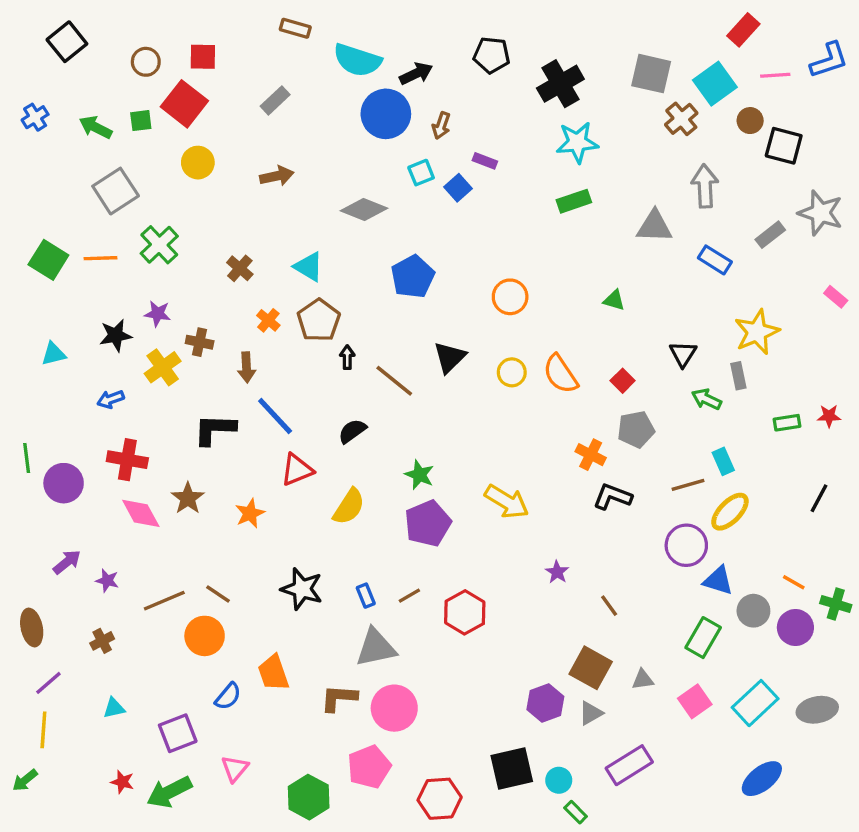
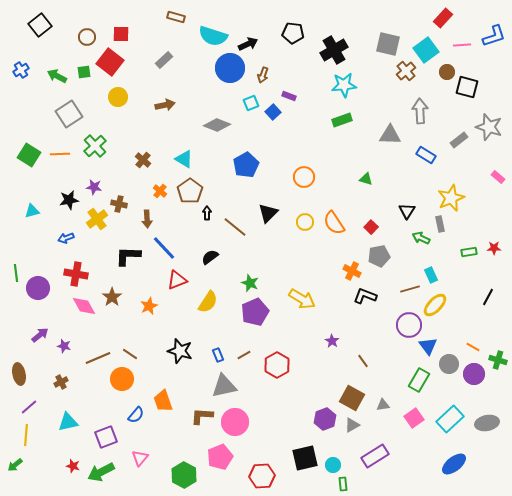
blue triangle: (718, 581) -> (428, 346), turned 36
cyan triangle: (114, 708) -> (68, 422), size x1.5
green rectangle: (576, 812) -> (343, 484), turned 40

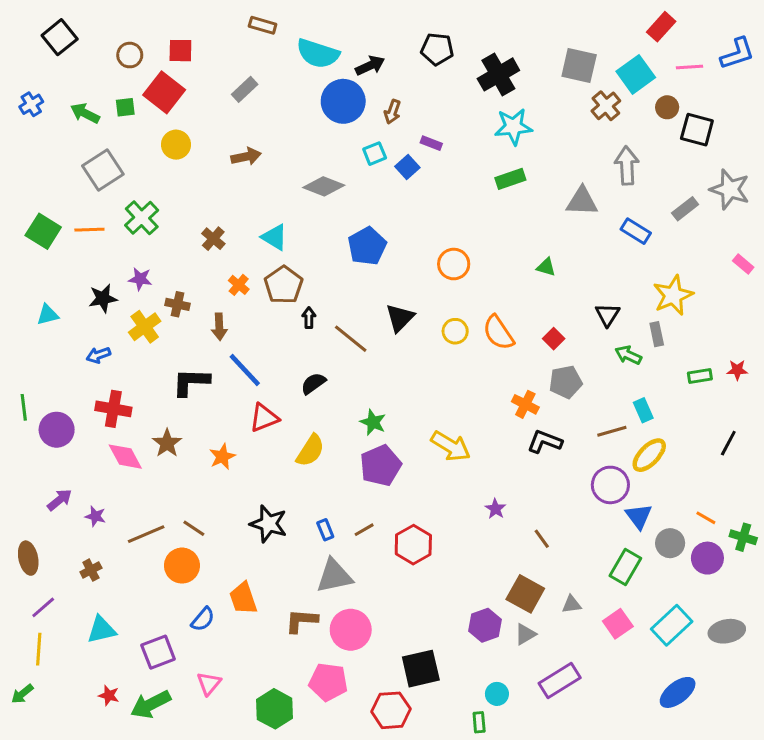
pink pentagon: (220, 457) -> (328, 682), turned 30
black square: (305, 458) -> (421, 669), moved
green rectangle: (343, 484) -> (479, 722), moved

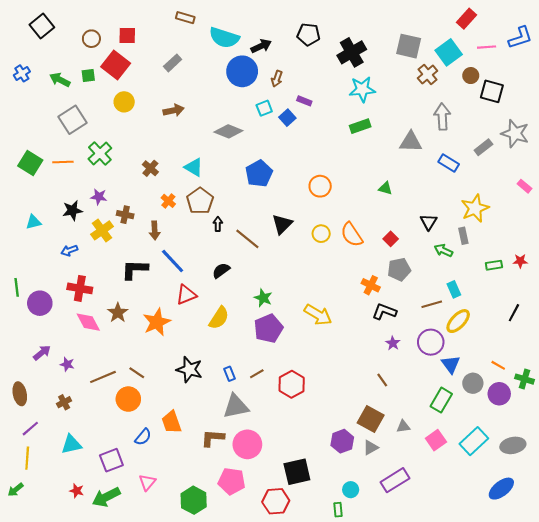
orange star: (222, 457) -> (157, 322), size x1.5
purple star: (495, 509) -> (393, 343), moved
blue ellipse: (678, 692) -> (501, 489), moved

